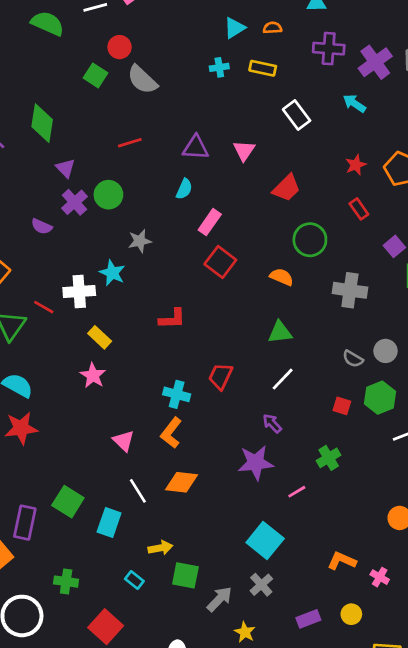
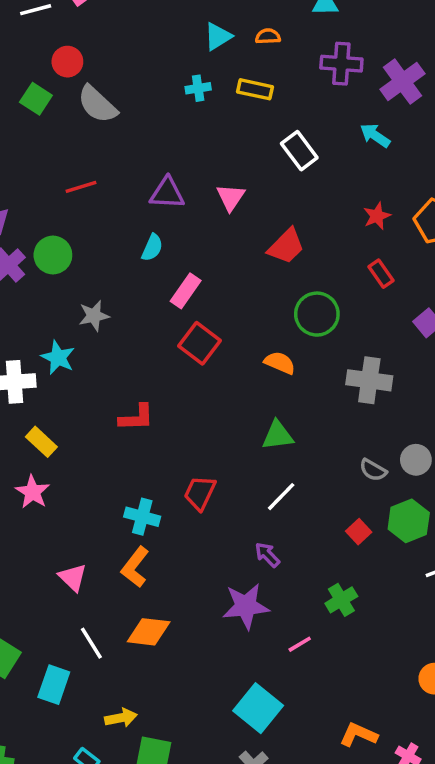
red square: (342, 406) -> (359, 532), turned 30

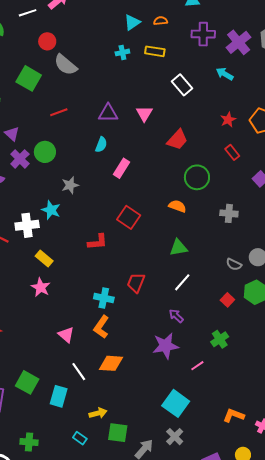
green square: (36, 99) -> (29, 78), moved, size x1.4
red square: (199, 343) -> (129, 217), moved
gray cross: (369, 380) -> (229, 213), size x0.7

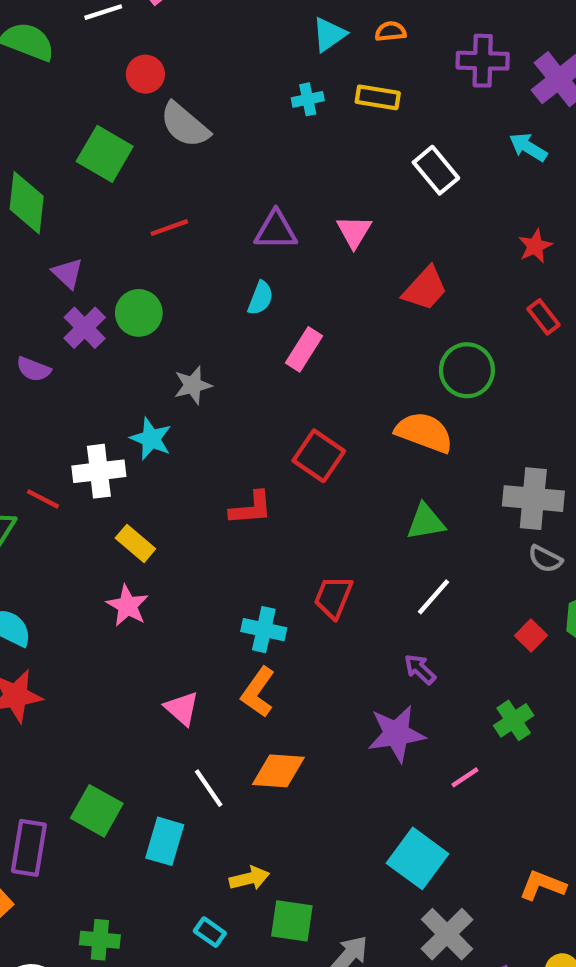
orange semicircle: (177, 206) -> (424, 432), size x1.5
gray cross: (229, 213) -> (533, 499), moved, size x1.5
gray cross: (175, 437) -> (447, 934), moved, size x1.4

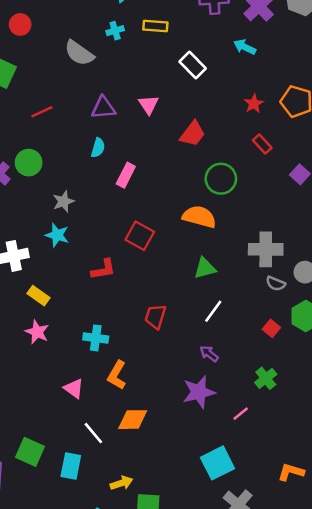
gray semicircle: (185, 125) -> (79, 53), moved
cyan star: (151, 439) -> (57, 235), moved
cyan cross: (264, 630) -> (96, 338), moved
cyan square: (417, 858) -> (217, 463), turned 32

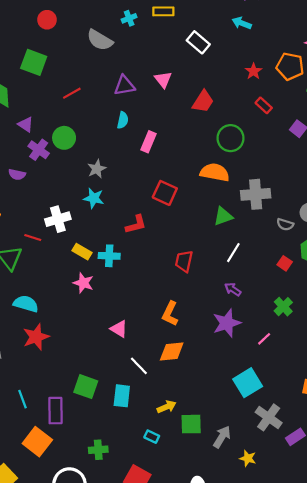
gray cross: (266, 249) -> (256, 194), moved
cyan cross: (96, 338) -> (109, 256), moved
orange L-shape: (117, 375) -> (170, 314), moved

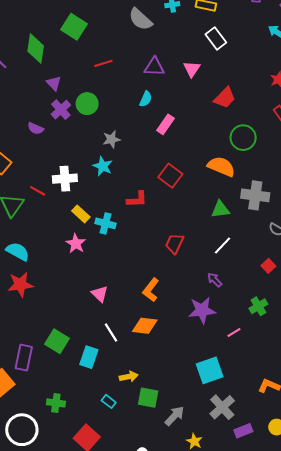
white rectangle: (198, 42) -> (216, 38), moved

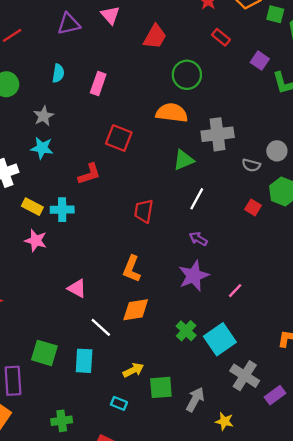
cyan semicircle: (146, 99) -> (58, 73), moved
green cross: (258, 306) -> (186, 331), moved

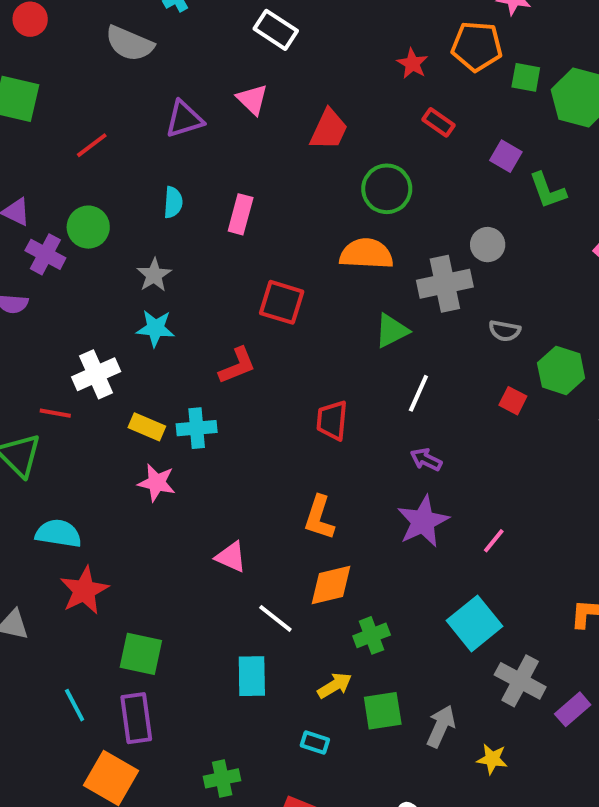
gray circle: (277, 151) -> (488, 245), moved
green cross: (186, 331) -> (372, 635), moved, turned 30
green square: (44, 353) -> (141, 654), moved

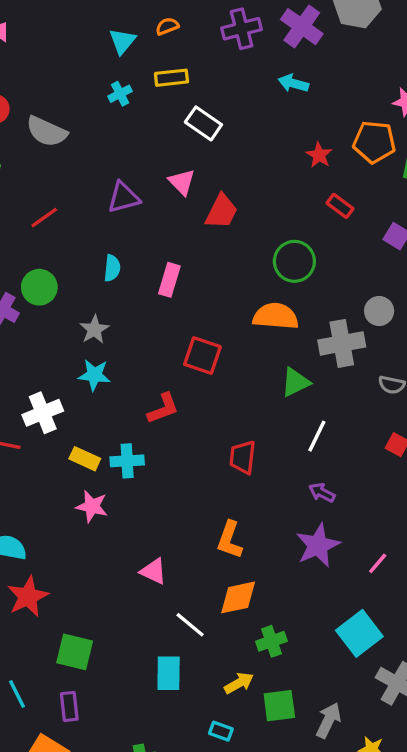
gray semicircle: (129, 43) -> (47, 131), moved
red trapezoid: (329, 130) -> (221, 212), moved
purple rectangle: (136, 718) -> (69, 706), size x0.7

